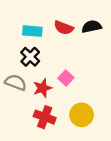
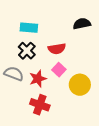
red semicircle: (64, 28) -> (57, 49), moved, turned -30
yellow circle: (82, 115) -> (80, 85), moved

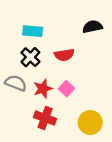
pink square: (59, 70) -> (66, 89), moved
yellow circle: (80, 85) -> (90, 123), moved

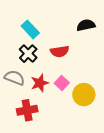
cyan rectangle: (33, 31) -> (30, 29), turned 42
red cross: (45, 118) -> (27, 110), moved, turned -30
yellow circle: (90, 123) -> (84, 95), moved

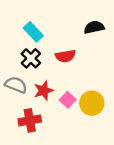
pink square: (62, 83) -> (68, 100), moved

